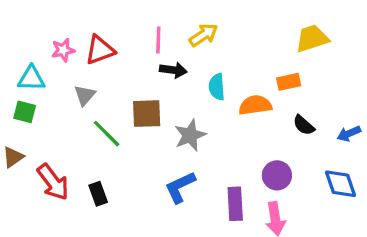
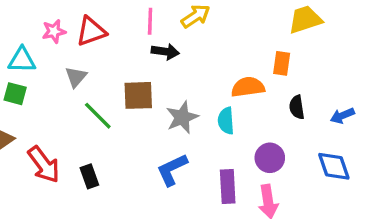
orange rectangle: (289, 82) -> (282, 63), turned -70
cyan semicircle: (217, 87) -> (226, 121), moved
black semicircle: (304, 125) -> (297, 107), turned 40

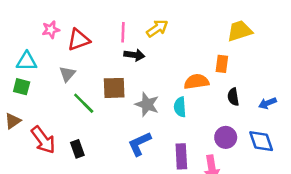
pink star: (54, 31) -> (51, 30), moved
gray star: (182, 117) -> (147, 104), turned -30
purple circle: (270, 158) -> (226, 137), moved

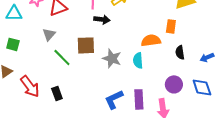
cyan triangle: (27, 61) -> (14, 13), moved
blue L-shape: (139, 144) -> (114, 99), moved

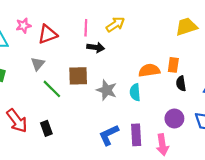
orange rectangle: (171, 26) -> (173, 65), moved

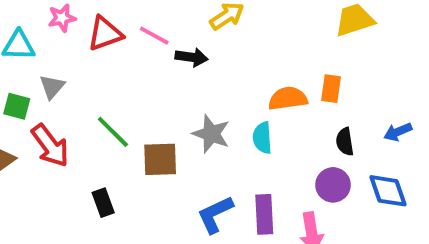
pink line: (86, 28) -> (154, 36), moved, turned -63
gray triangle: (38, 64) -> (52, 87), moved
brown square: (78, 76) -> (160, 159), moved
black semicircle: (181, 84) -> (345, 142), moved
red arrow: (17, 121) -> (50, 146), moved

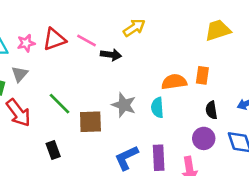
pink star: (62, 18) -> (26, 43), moved

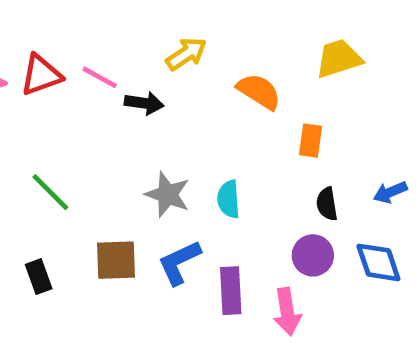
orange semicircle: (174, 82) -> (259, 91), moved, turned 40
brown square: (90, 122) -> (116, 260), moved
blue L-shape: (126, 158) -> (179, 262), moved

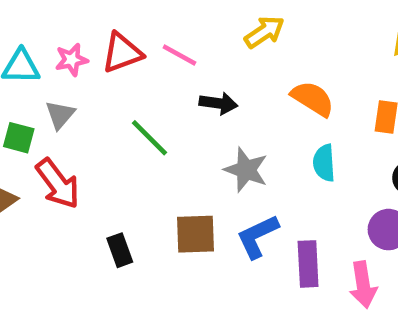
orange semicircle: (259, 91) -> (313, 99), moved
black arrow: (144, 103) -> (218, 103), moved
green line: (50, 192) -> (150, 138), moved
cyan semicircle: (228, 199) -> (324, 163), moved

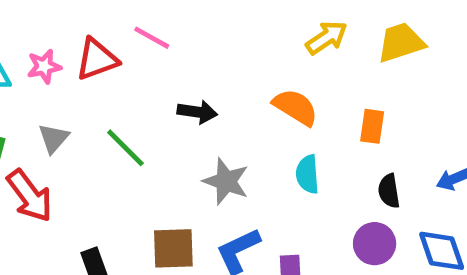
yellow arrow: (264, 32) -> (327, 38), moved
pink line: (179, 55) -> (152, 38), moved
gray triangle: (60, 115) -> (54, 138), moved

